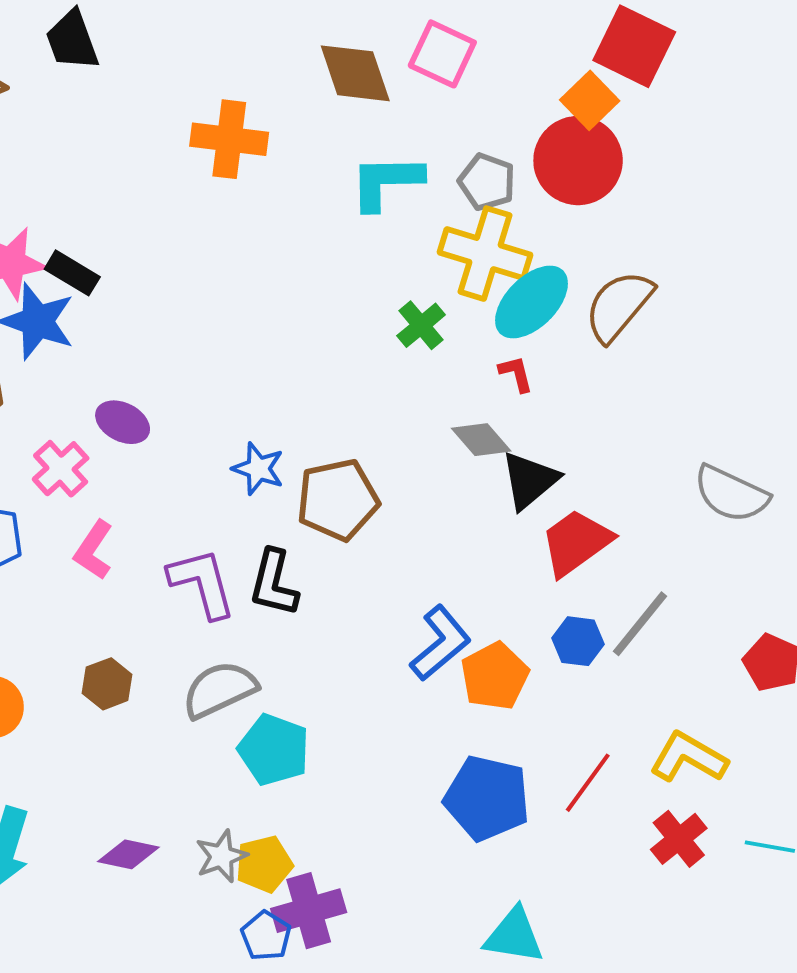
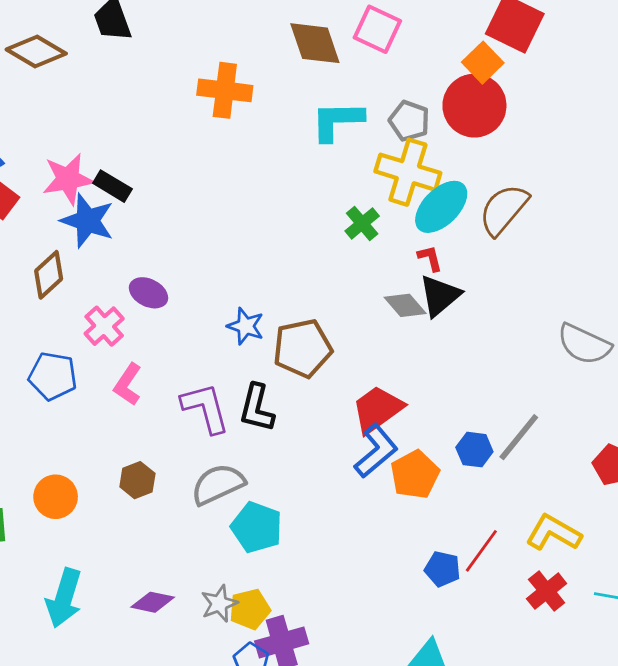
black triangle: (530, 480) -> (440, 296), moved
red trapezoid: (576, 542) -> (377, 409), moved
blue pentagon: (487, 798) -> (443, 569), moved, size x0.6

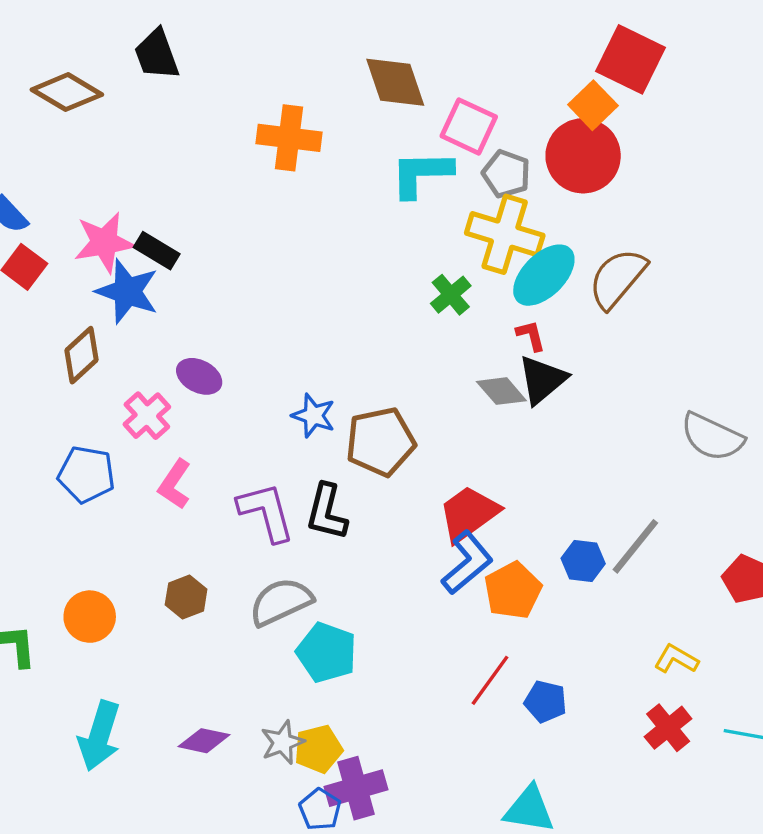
pink square: (377, 29) -> (469, 126), moved
yellow L-shape: (554, 533) -> (676, 659), size x0.7
red line: (481, 551) -> (490, 680), moved

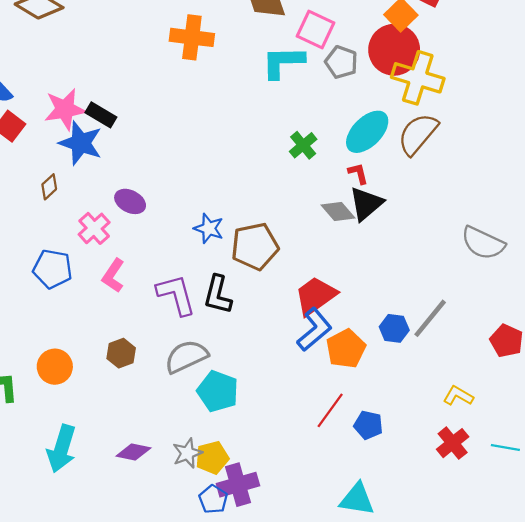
yellow cross: (505, 234) -> (418, 78), moved
brown diamond: (81, 355) -> (49, 187), size x0.7

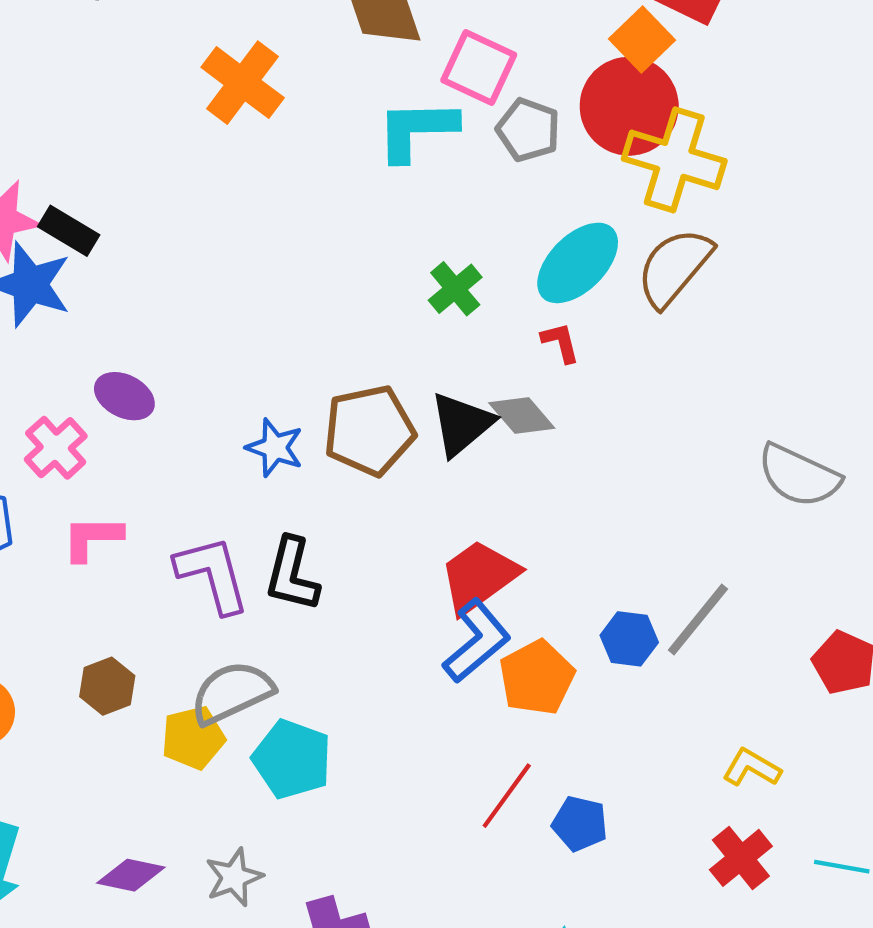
orange cross: (192, 37) -> (243, 83), turned 30
black triangle: (366, 204) -> (462, 424), moved
brown pentagon: (255, 246) -> (369, 431), moved
pink L-shape: (113, 276) -> (92, 538), turned 56
yellow pentagon: (212, 458) -> (193, 738), moved

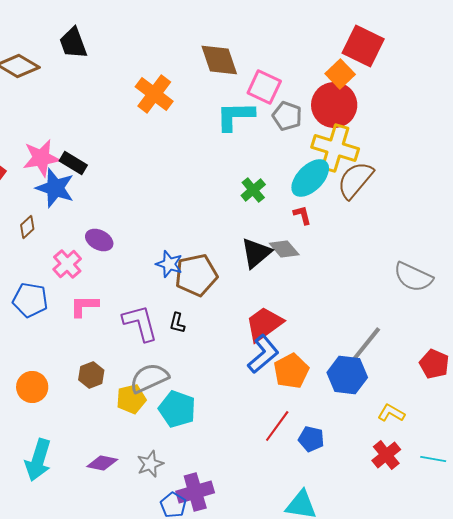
yellow cross: (674, 160) -> (335, 148), moved
brown pentagon: (369, 431) -> (196, 275), moved
black L-shape: (292, 574) -> (177, 323), size x0.6
blue hexagon: (629, 639) -> (347, 375), moved, size x1.5

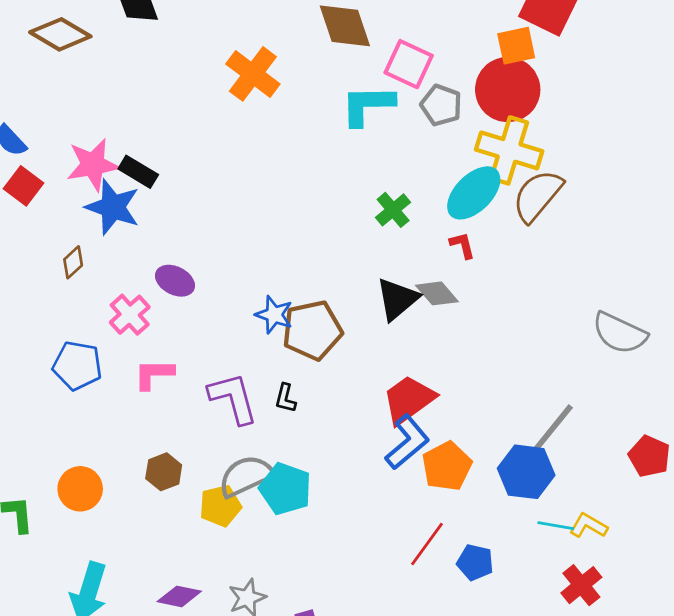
orange square: (340, 74) -> (516, 46), turned 32
cyan pentagon: (177, 409) -> (285, 489), moved
cyan line: (433, 459) -> (556, 526), moved

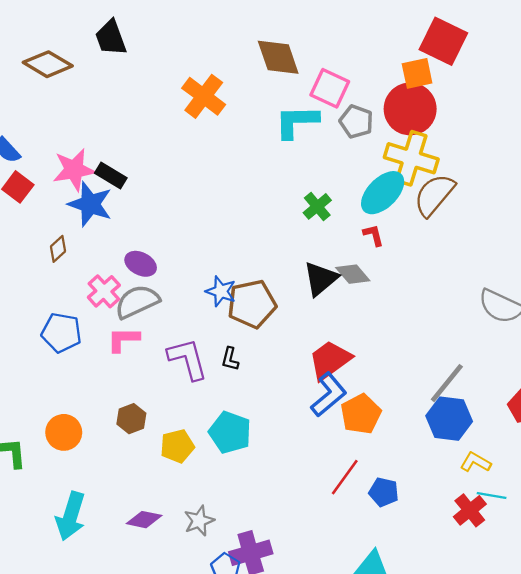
blue hexagon: (526, 472) -> (449, 419), moved
gray semicircle: (246, 476) -> (137, 302), moved
cyan line: (556, 526) -> (492, 495), moved

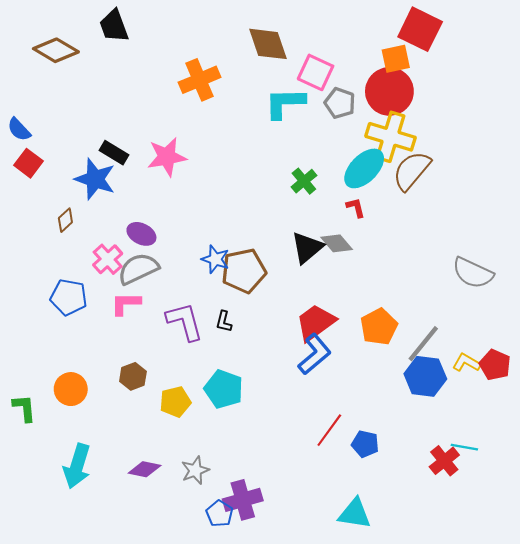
orange cross: (204, 96) -> (199, 80), turned 30
pink star: (74, 170) -> (167, 157), moved
orange pentagon: (361, 414) -> (379, 327), moved
yellow L-shape: (476, 462) -> (466, 363), moved

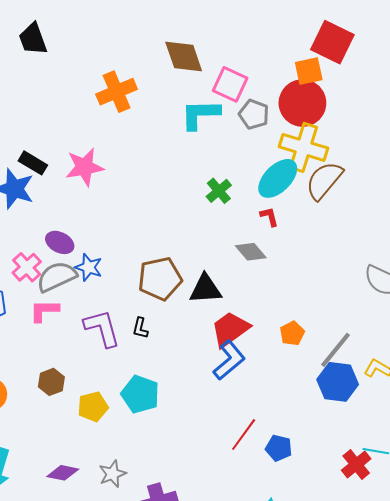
black triangle: (307, 248) -> (205, 289), moved, turned 36
blue star: (215, 259) -> (89, 267), moved
orange pentagon: (379, 327) -> (292, 333), size x0.7

